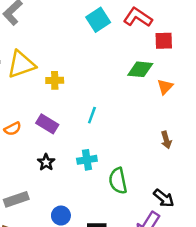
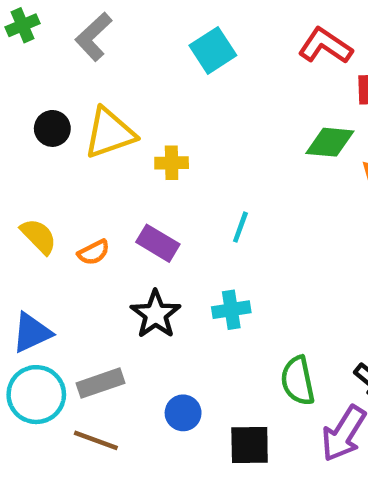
cyan square: (98, 20) -> (213, 50), moved
black star: (46, 162) -> (156, 314), size x1.5
green semicircle: (118, 181) -> (298, 381), moved

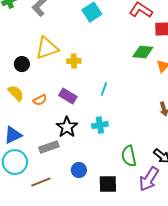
black circle: (52, 128) -> (22, 64), moved
gray rectangle: (100, 383) -> (49, 147), moved
brown line: (96, 440) -> (41, 182), turned -42

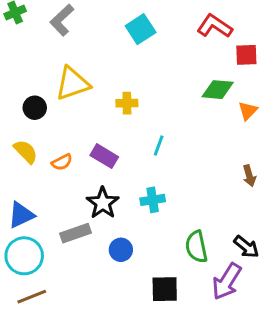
yellow cross: (74, 61) -> (127, 103), moved
blue circle: (79, 170) -> (121, 250), moved
brown line: (41, 182) -> (32, 297), moved

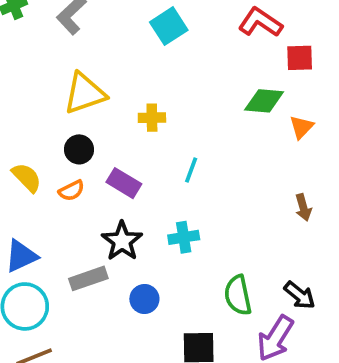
black circle: (35, 108) -> (79, 149), moved

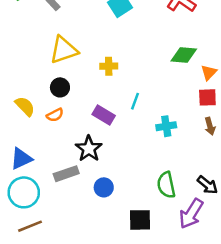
red square: (300, 58) -> (207, 97), moved
purple rectangle: (124, 183) -> (104, 115), moved
cyan cross: (184, 237) -> (166, 126), moved

